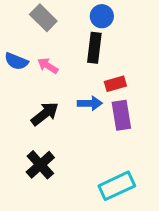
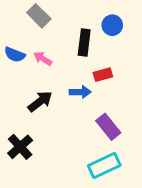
blue circle: (102, 16) -> (112, 25), moved
purple rectangle: (121, 115) -> (108, 127), moved, turned -30
black cross: (40, 165) -> (20, 147), moved

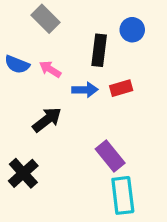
blue arrow: (80, 92) -> (85, 90), moved
purple rectangle: (108, 127) -> (110, 156), moved
cyan rectangle: (104, 166) -> (123, 195), turned -72

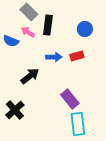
blue circle: (132, 30) -> (85, 29), moved
black rectangle: (99, 50) -> (48, 25), moved
pink arrow: (50, 69) -> (28, 32), moved

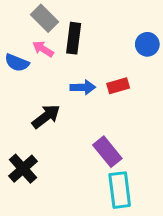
blue circle: (85, 29) -> (147, 44), moved

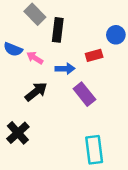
pink arrow: (43, 49) -> (35, 58), moved
red rectangle: (118, 86) -> (94, 55), moved
purple rectangle: (107, 152) -> (84, 94), moved

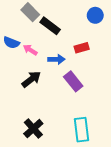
black rectangle: (58, 30) -> (50, 26), turned -60
blue circle: (116, 35) -> (95, 15), moved
black cross: (18, 133) -> (33, 129), moved

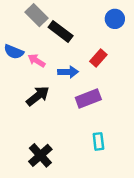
red rectangle: (82, 48) -> (98, 58), turned -32
purple rectangle: (73, 81) -> (88, 98), turned -72
cyan rectangle: (82, 130) -> (98, 141), moved, size x0.6

